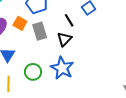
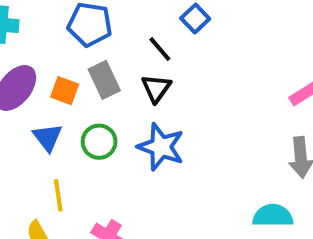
orange square: (20, 23) -> (65, 91), moved
green circle: (33, 72) -> (99, 142), moved

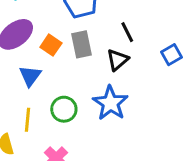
blue square: (195, 19) -> (172, 55), moved
green circle: (99, 142) -> (64, 109), moved

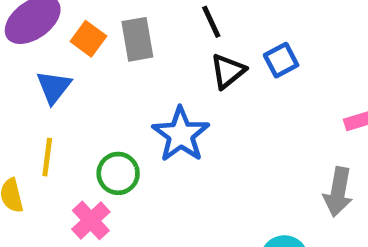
black triangle: (118, 60) -> (228, 71), moved
green circle: (64, 109) -> (118, 173), moved

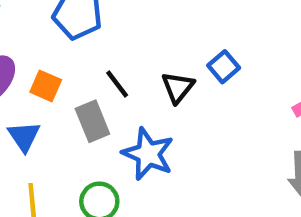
black line: (211, 22) -> (117, 84), moved
gray rectangle: (137, 39) -> (92, 121), moved

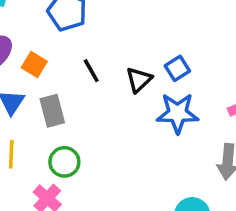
gray rectangle: (92, 121) -> (52, 111), moved
blue star: (148, 154) -> (178, 113), moved, turned -30

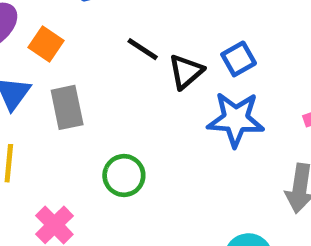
black line: (91, 71) -> (143, 49), moved, turned -30
green circle: (64, 162) -> (124, 175), moved

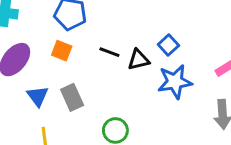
orange square: (46, 44) -> (62, 51), moved
black triangle: (186, 72) -> (139, 60), turned 40

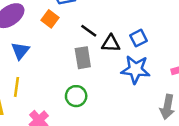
gray rectangle: (72, 97) -> (83, 58), moved

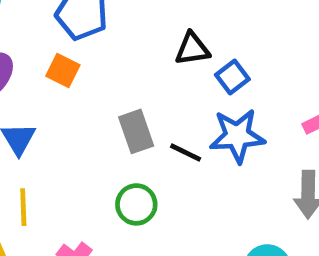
black line: (89, 31) -> (186, 152), moved
black triangle: (111, 43) -> (192, 49), moved

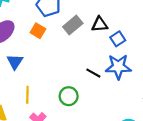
gray rectangle: (136, 131) -> (73, 25), moved, turned 66
yellow line: (23, 207) -> (27, 95), moved

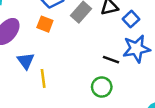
yellow line: (27, 95) -> (43, 78), moved
green circle: (69, 96) -> (102, 87), moved

